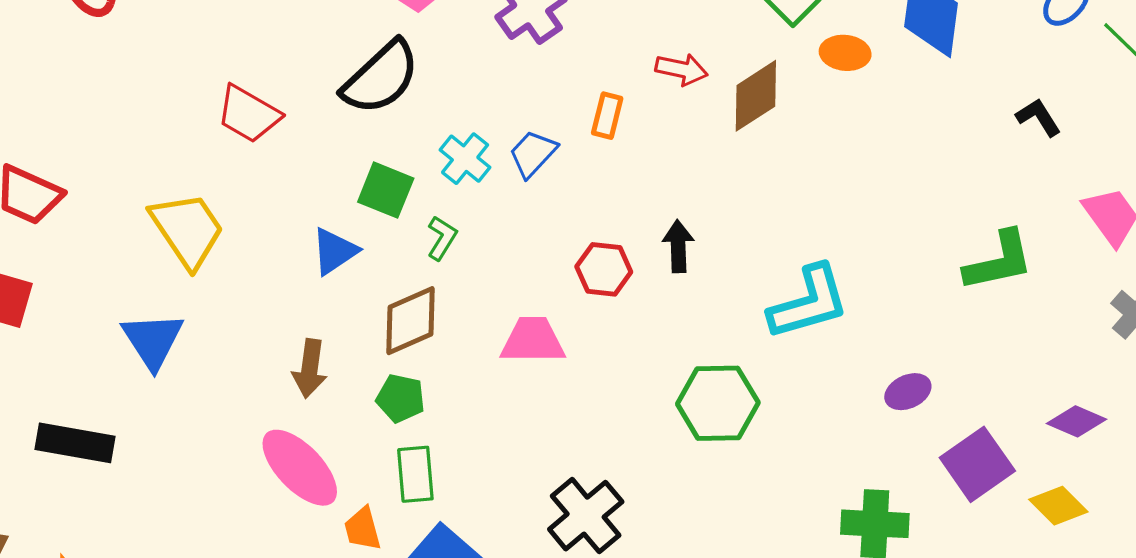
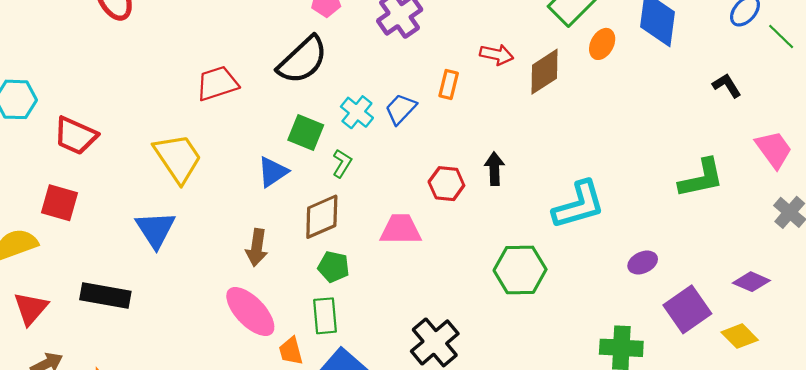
orange ellipse: (845, 53) -> (602, 44), turned -68
red trapezoid: (249, 114) -> (217, 83), turned 132
green pentagon: (401, 398) -> (333, 267), moved

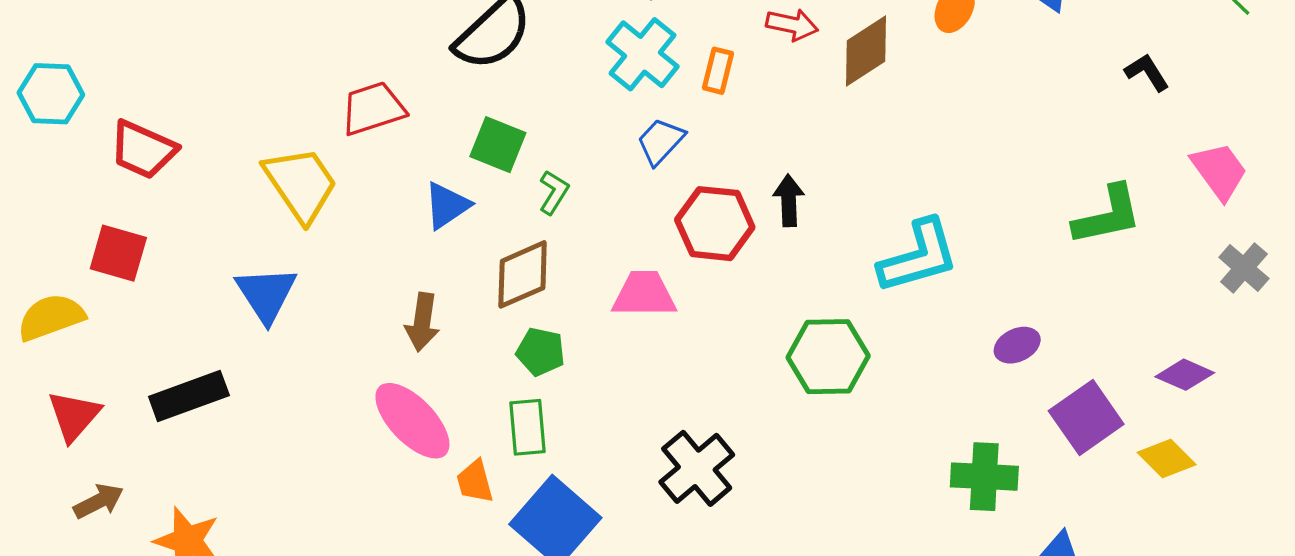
red trapezoid: (217, 83) -> (373, 109), moved
blue trapezoid: (401, 109) -> (661, 141), moved
cyan cross: (357, 112) -> (642, 54), moved, size x1.4
red hexagon: (446, 184) -> (715, 224), size x1.4
black rectangle: (105, 296) -> (189, 396), turned -30

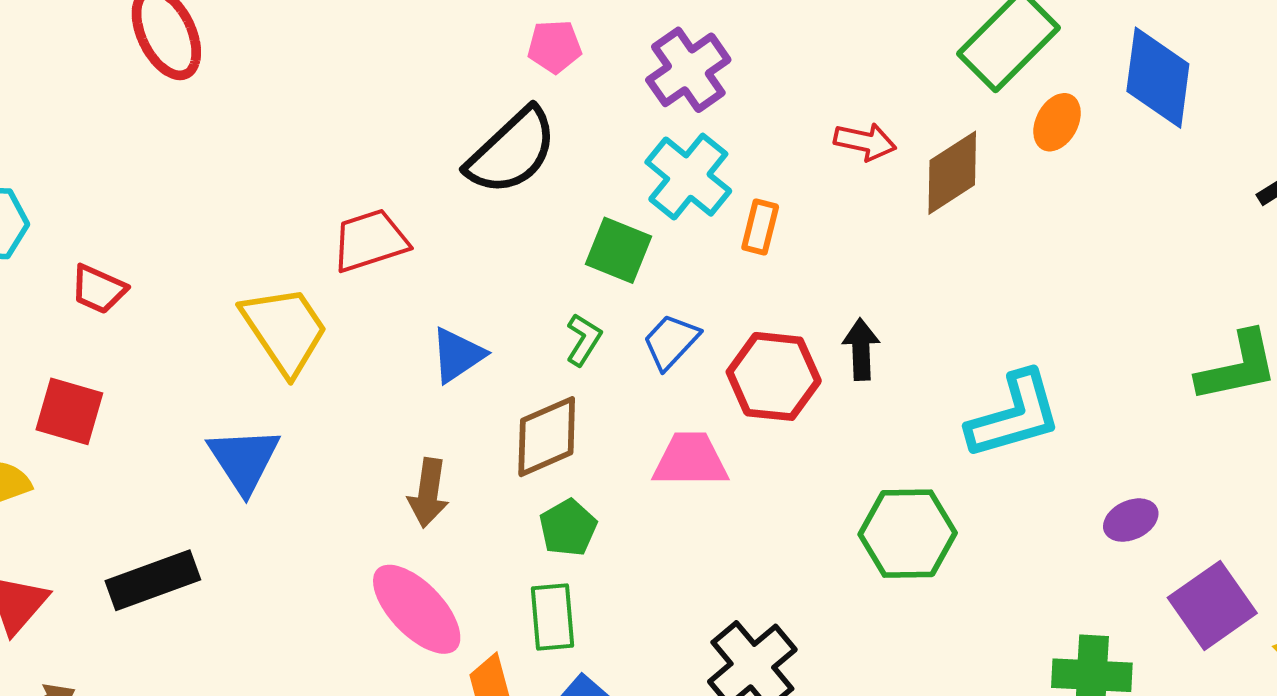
orange rectangle: (718, 71) -> (760, 227), moved
blue trapezoid: (661, 141) -> (671, 341), moved
green square: (498, 145) -> (618, 250), moved
red trapezoid: (143, 150) -> (98, 289), size x0.7
green pentagon: (541, 352) -> (568, 528), turned 30

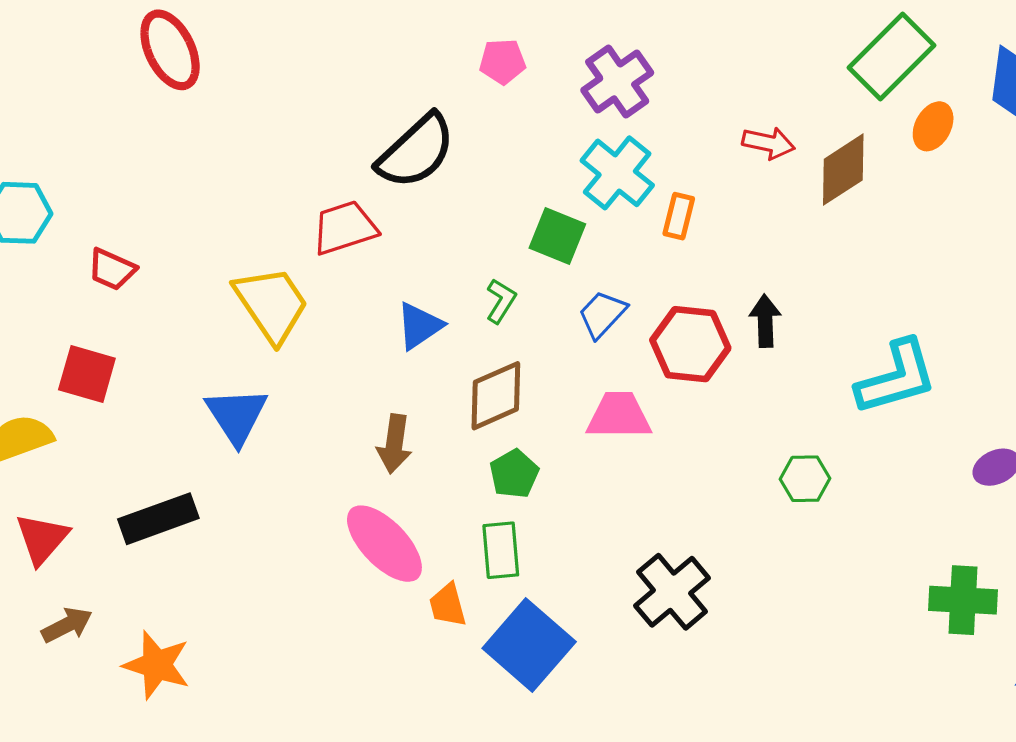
black semicircle: (512, 151) -> (416, 151), moved
green L-shape: (584, 340) -> (501, 301), moved
green hexagon: (908, 534) -> (805, 479), size x0.6

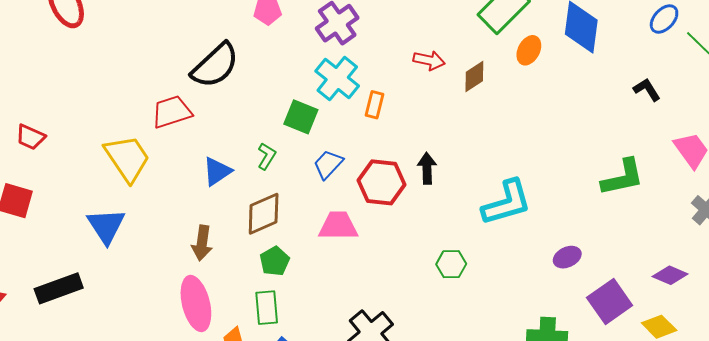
brown diamond: (843, 170) -> (474, 77), size x0.7
pink ellipse: (384, 544) -> (196, 304), turned 30

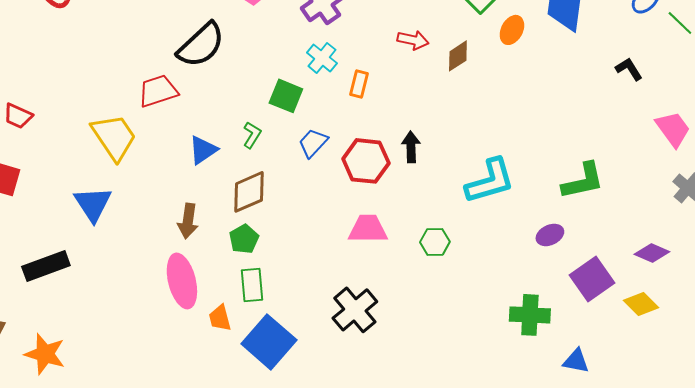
cyan cross: (337, 79) -> (322, 58), size x0.7
green L-shape: (623, 177) -> (583, 181), moved
pink trapezoid: (338, 226) -> (368, 229), moved
green pentagon: (275, 261) -> (244, 239), moved

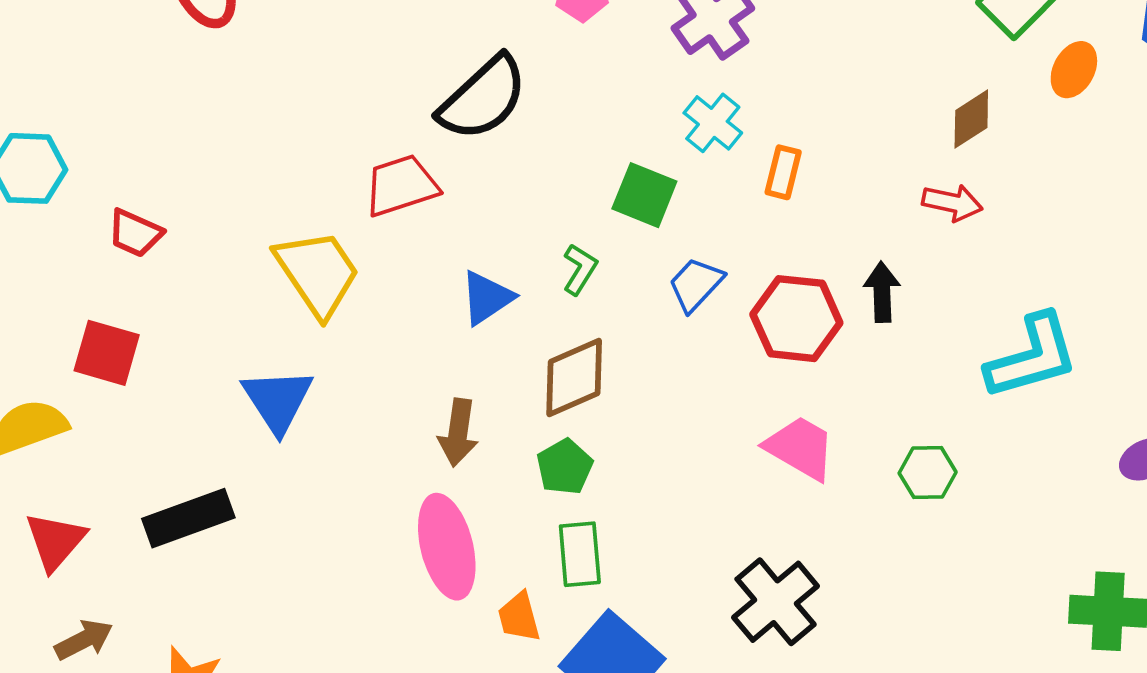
red arrow: (413, 40) -> (952, 203), moved
pink trapezoid: (368, 229) -> (800, 448), turned 30

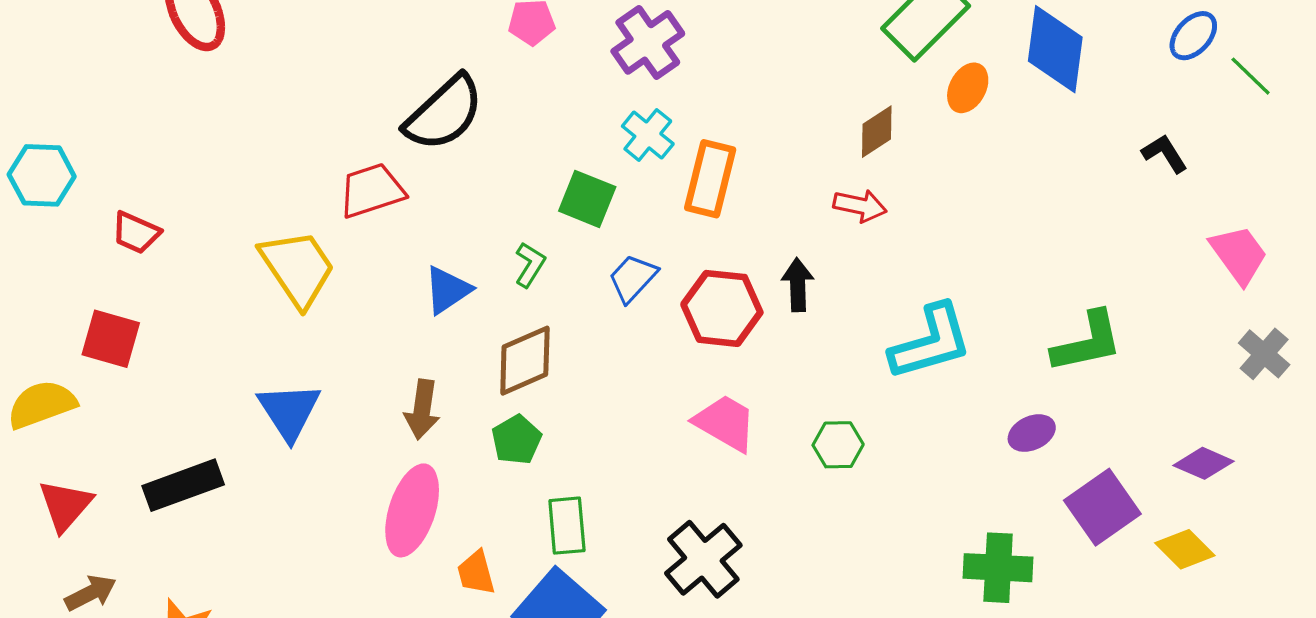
orange rectangle: (783, 172) -> (710, 179), size x1.6
blue triangle: (278, 400) -> (289, 411), moved
pink ellipse: (447, 547) -> (412, 510), turned 32
green rectangle: (580, 554) -> (567, 526), moved

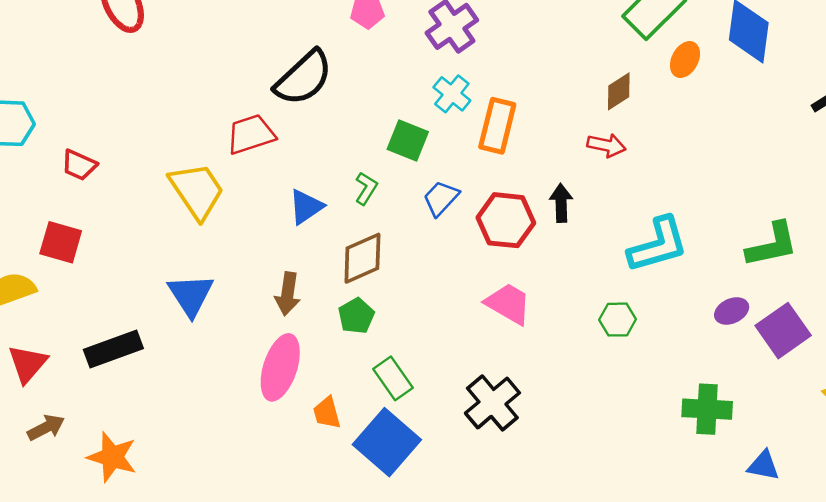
green hexagon: (838, 445) -> (618, 320), moved
purple square: (1102, 507) -> (783, 331), moved
green rectangle: (567, 526) -> (393, 378), turned -30

